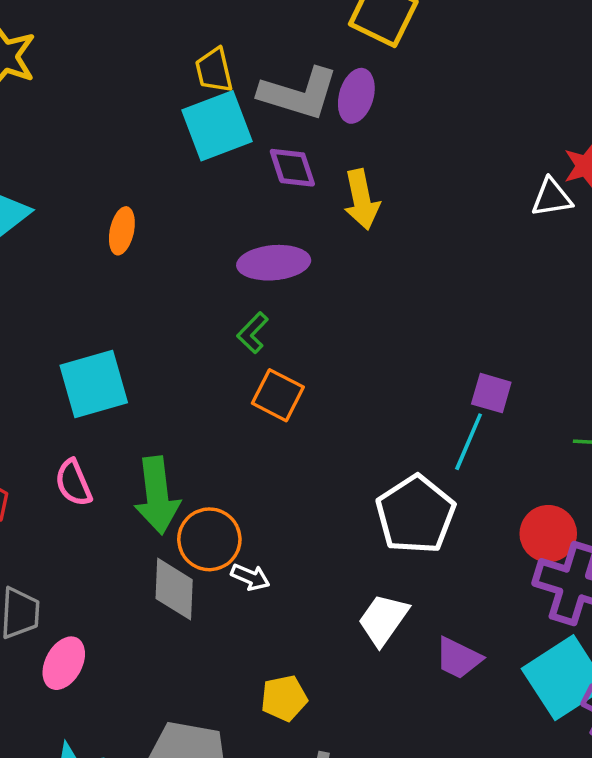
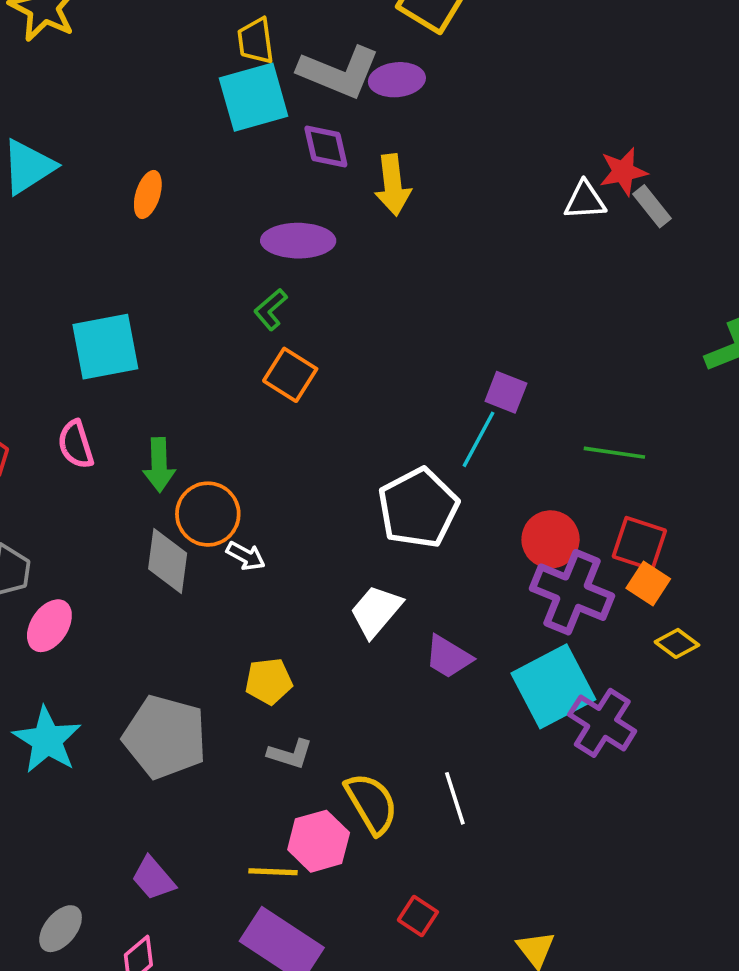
purple ellipse: (356, 96) -> (397, 80), turned 63
green arrow: (157, 495) -> (159, 465), size x0.7

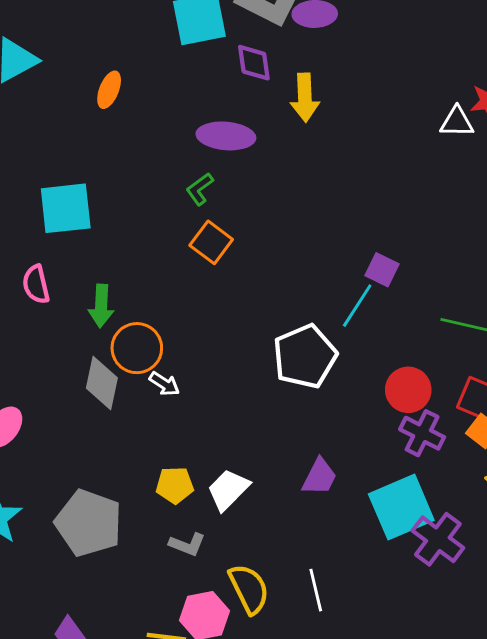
purple cross: (572, 592) -> (422, 433), size x0.7
white trapezoid: (376, 611) -> (228, 490), moved
purple trapezoid: (448, 657) -> (319, 477), turned -99

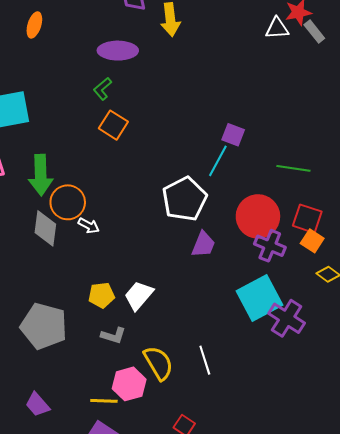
green arrow: (101, 306) -> (41, 175), size x1.4
red circle: (408, 390) -> (258, 216), size x1.4
purple trapezoid: (319, 477) -> (203, 244), moved

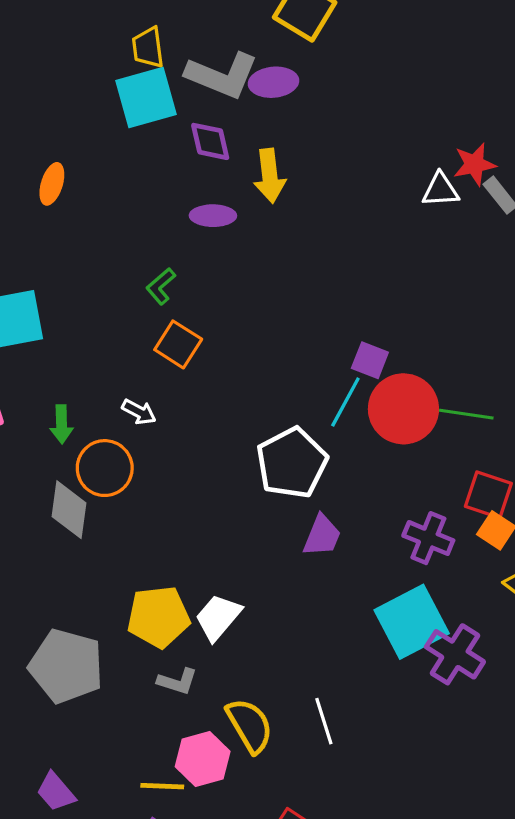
purple ellipse: (118, 51) -> (213, 216), moved, size x0.7
green arrow: (41, 175) -> (61, 424), size x0.6
red circle: (258, 216) -> (403, 409), moved
white arrow: (89, 226) -> (139, 412), moved
yellow pentagon: (101, 295) -> (159, 617), size x1.5

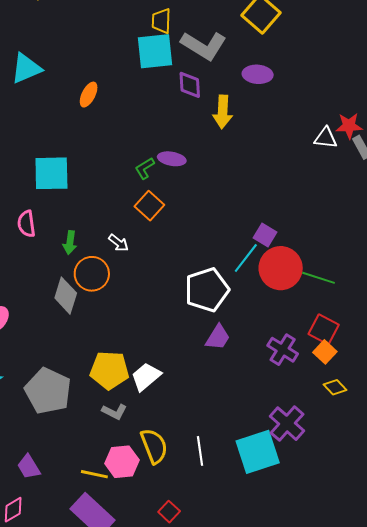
purple ellipse: (274, 82) -> (258, 74), moved
purple ellipse: (213, 216) -> (172, 159), moved
cyan square: (412, 622) -> (258, 452), moved

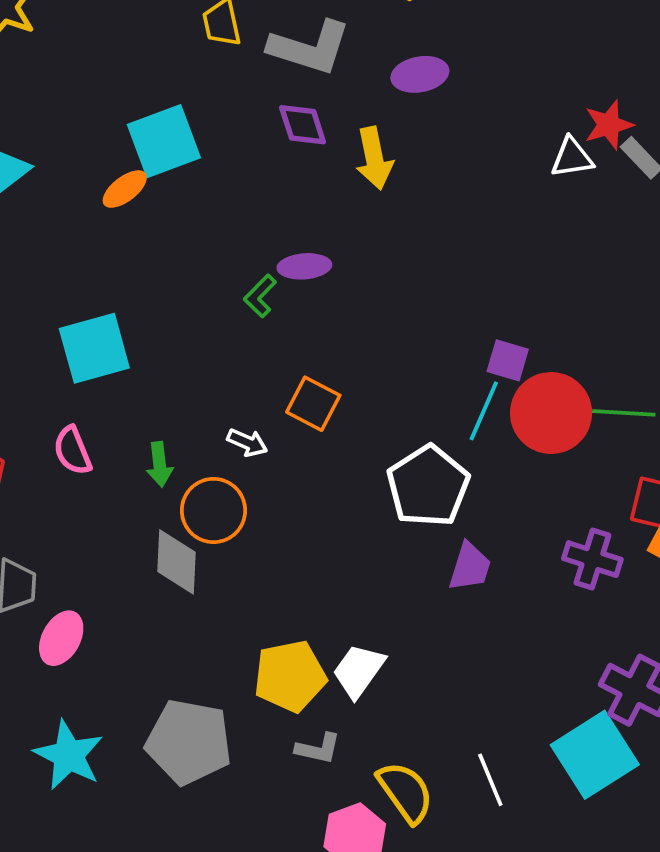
cyan square: (155, 51) -> (164, 141), moved
orange ellipse: (89, 95) -> (125, 189), turned 40
orange square: (149, 206) -> (313, 404), moved

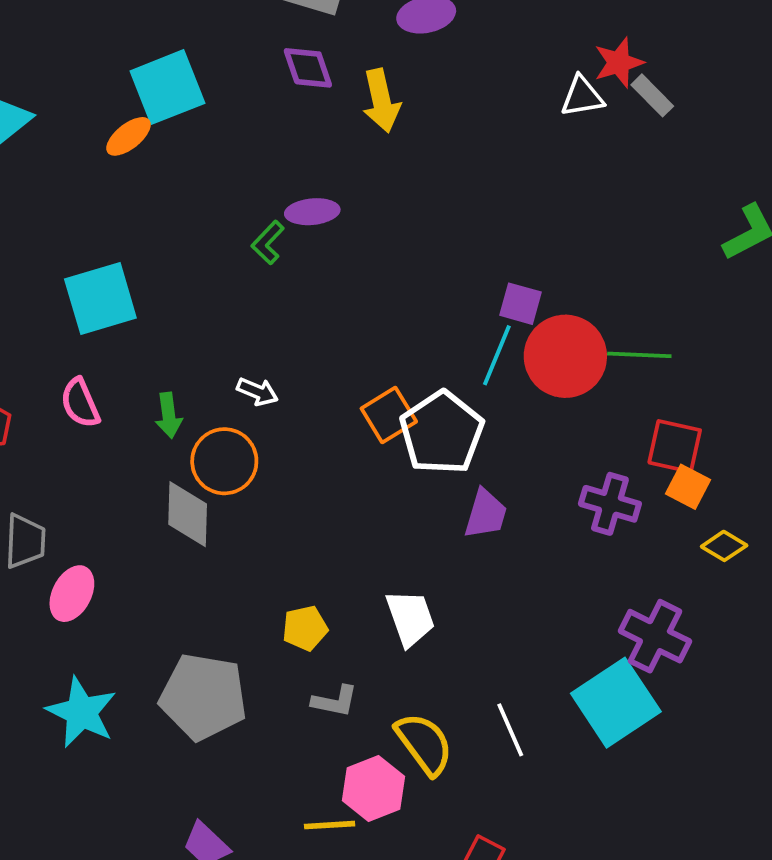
orange square: (313, 404) -> (389, 415), moved, turned 32
white trapezoid: (359, 671) -> (410, 618), moved, turned 126
yellow pentagon: (290, 676) -> (305, 628), size x0.6

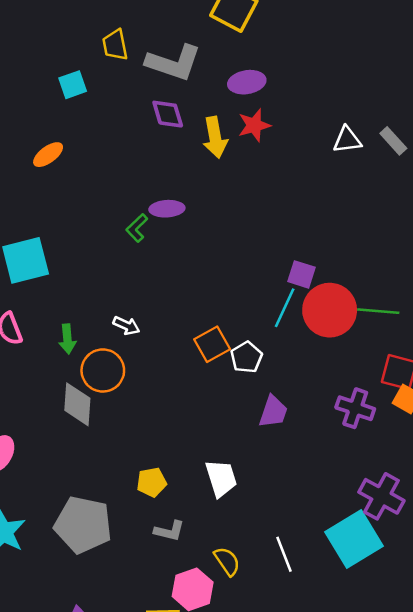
red star: (619, 63) -> (254, 125), moved
cyan square: (167, 87) -> (73, 85), moved, size x0.6
white pentagon: (442, 433) -> (246, 357), size x0.6
yellow semicircle: (424, 744) -> (227, 561), size x0.7

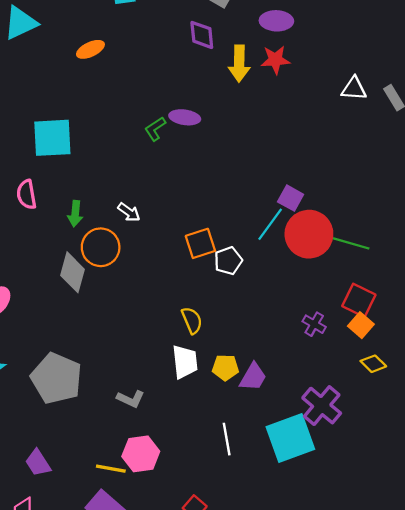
purple cross: (355, 408) -> (314, 324), size x0.7
purple trapezoid: (273, 412) -> (253, 377), moved
yellow pentagon: (152, 482) -> (225, 368), moved
yellow semicircle: (227, 561) -> (192, 320), moved

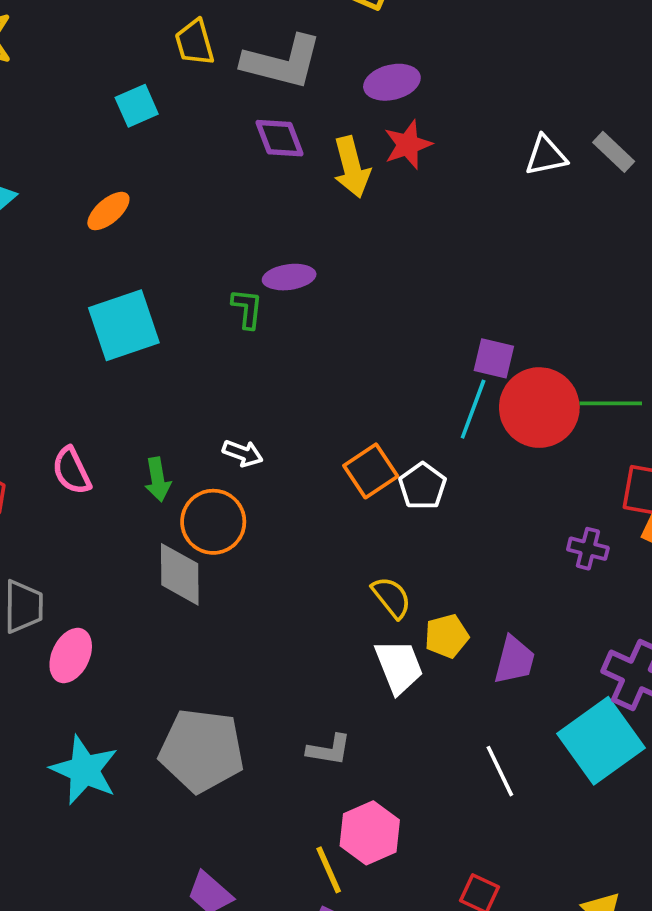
green L-shape: (155, 129) -> (247, 309), turned 145
cyan square: (52, 138) -> (124, 325), moved
yellow pentagon: (225, 368) -> (447, 636), moved
yellow line: (111, 469) -> (329, 870), turned 72

